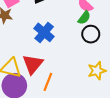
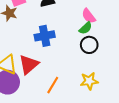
blue cross: (44, 32) -> (45, 36), turned 30
orange line: (48, 82) -> (53, 85), moved

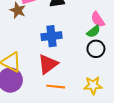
red triangle: (29, 64) -> (48, 64), moved
orange line: (53, 85) -> (56, 87), turned 60

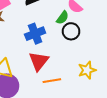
green semicircle: (94, 31) -> (63, 18), moved
black circle: (96, 49) -> (71, 31), moved

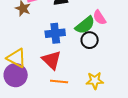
green semicircle: (63, 18) -> (85, 25), size x1.5
red triangle: (39, 61) -> (52, 60), turned -40

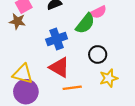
pink semicircle: (99, 17) -> (98, 12), turned -70
black circle: (90, 40) -> (98, 54), moved

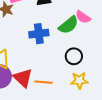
pink semicircle: (98, 12) -> (83, 17), turned 49
red triangle: (59, 67) -> (23, 78), moved

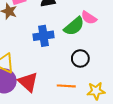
yellow star: (79, 80) -> (96, 91), moved
orange line: (44, 82) -> (66, 86), moved

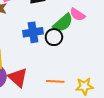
black circle: (80, 58) -> (54, 37), moved

